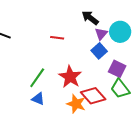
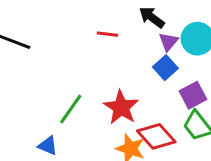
red line: (57, 38) -> (107, 34), moved
purple square: (117, 69) -> (193, 95), turned 36
blue triangle: (38, 99) -> (48, 146), moved

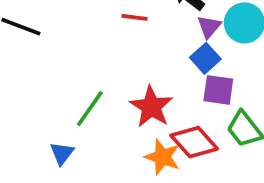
purple square: (193, 95) -> (218, 90), moved, turned 36
blue triangle: (48, 146) -> (62, 153), turned 45

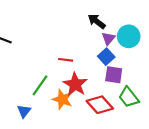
red line: (135, 17) -> (66, 60), moved
orange star: (162, 157) -> (62, 99), moved

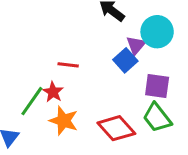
purple triangle: (108, 38) -> (136, 45), moved
purple square: (114, 75) -> (157, 86), moved
red star: (75, 84) -> (53, 92), moved, size x0.6

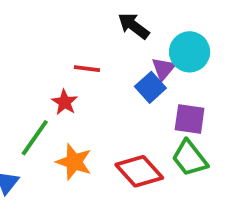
red line: (68, 65) -> (87, 69), moved
red star: (53, 92) -> (65, 102), moved

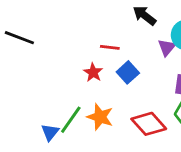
blue square: (150, 87) -> (128, 72), moved
green line: (35, 138) -> (71, 120), moved

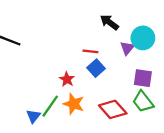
red line: (110, 47) -> (90, 51), moved
red star: (93, 72) -> (67, 79), moved

